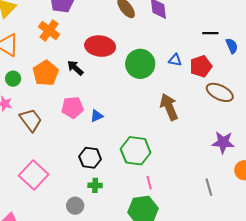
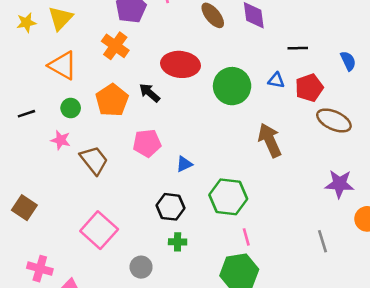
black line: (210, 33) -> (298, 48), moved
blue triangle: (97, 116) -> (184, 164), moved
gray circle: (75, 206) -> (141, 267), moved

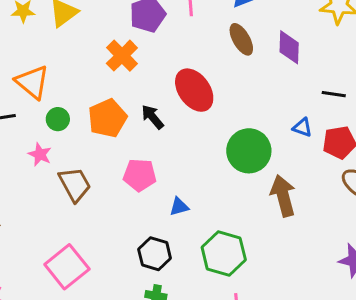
red ellipse: (181, 64) -> (194, 90), turned 39
orange triangle: (63, 65) -> (32, 82), moved
green circle: (232, 86) -> (249, 151), moved

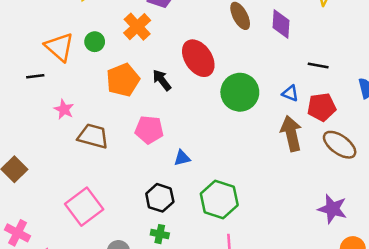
green circle: (58, 119) -> (95, 42), moved
green circle: (249, 151) -> (240, 92), moved
brown trapezoid: (75, 184) -> (93, 136), turned -48
brown arrow: (283, 196) -> (291, 133), moved

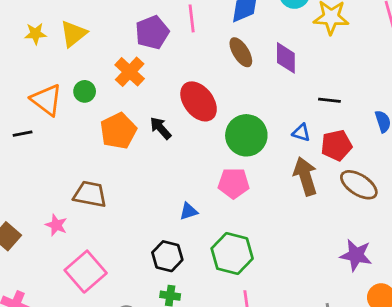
pink star: (64, 109) -> (56, 225), moved
pink pentagon: (149, 130) -> (234, 183), moved

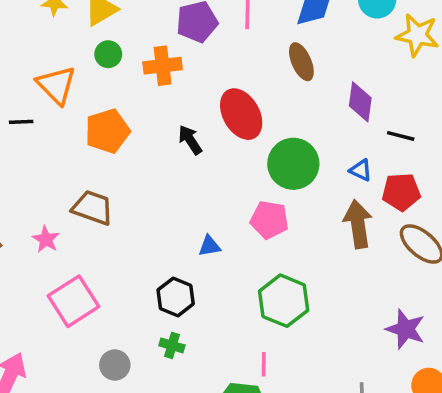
purple diamond: (286, 58) -> (360, 102), moved
orange cross: (130, 72) -> (163, 66), turned 32
green circle: (85, 91) -> (108, 54), moved
orange pentagon: (118, 131) -> (107, 131), moved
green hexagon: (232, 254) -> (284, 301), moved

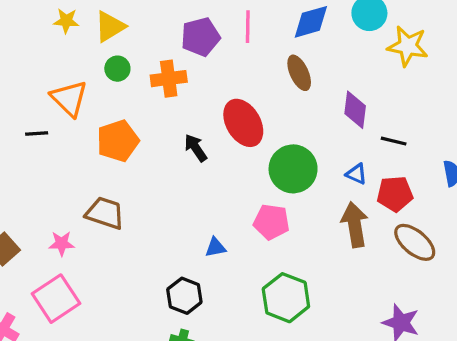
pink star: (46, 239) -> (62, 243), turned -30
pink square: (73, 301) -> (56, 299), moved

